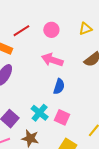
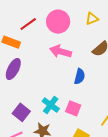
pink circle: (51, 30) -> (58, 22), size x1.5
blue semicircle: (59, 86) -> (80, 76), moved

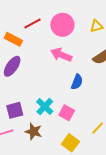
purple square: (21, 112) -> (15, 110), turned 30

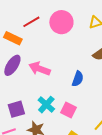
pink arrow: (61, 55) -> (40, 69), moved

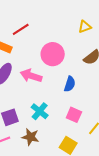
pink circle: (61, 22) -> (53, 54), moved
pink square: (68, 110) -> (74, 115), moved

